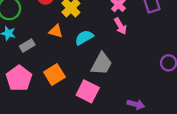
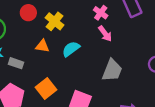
gray rectangle: (27, 45) -> (16, 63), turned 56
gray trapezoid: (102, 64) -> (112, 70), moved

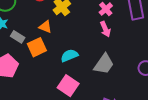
cyan semicircle: (71, 49) -> (69, 56), moved
orange square: (46, 89) -> (37, 47), moved

